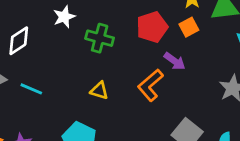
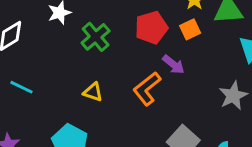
green cross: (100, 38) -> (96, 37), turned 32

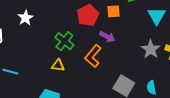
orange square: (190, 29) -> (113, 11), turned 32
green cross: (96, 37) -> (64, 41), moved

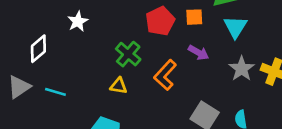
cyan triangle: (157, 16) -> (235, 27), moved
purple arrow: (107, 37) -> (198, 52), moved

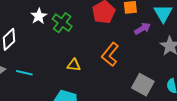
purple arrow: (198, 52) -> (143, 29), moved, turned -56
green cross: (128, 54) -> (62, 23), moved

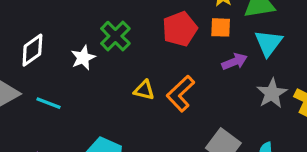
white star: (39, 16) -> (83, 58), moved
yellow triangle: (74, 65) -> (144, 90), moved

